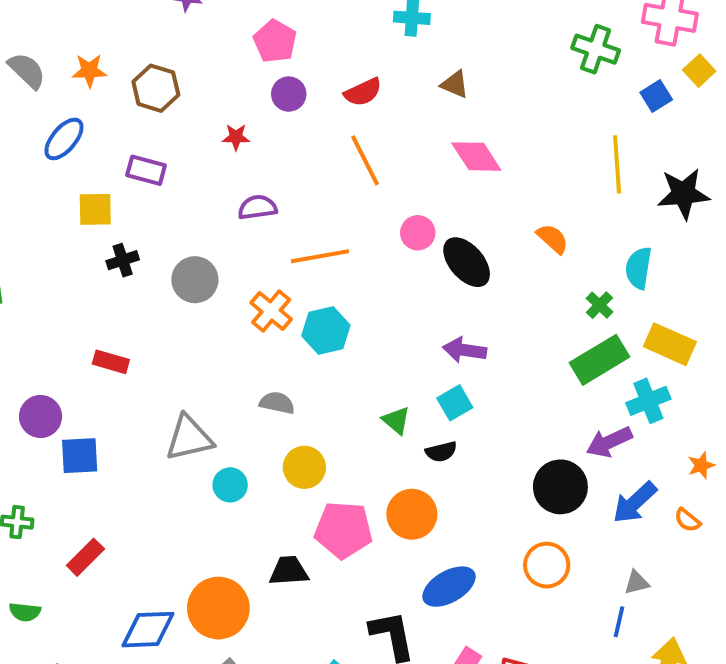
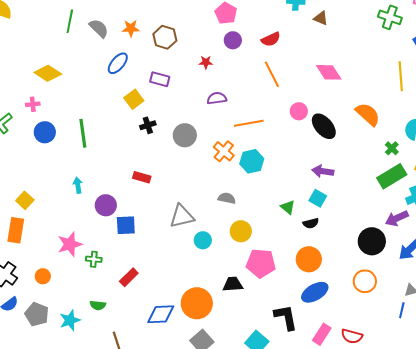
brown triangle: (455, 84) -> (321, 18), moved
yellow square: (95, 209) -> (134, 99), turned -36
orange semicircle: (553, 239) -> (368, 114), size x1.5
cyan square: (455, 403) -> (318, 198), turned -30
orange circle: (412, 514) -> (309, 259), moved

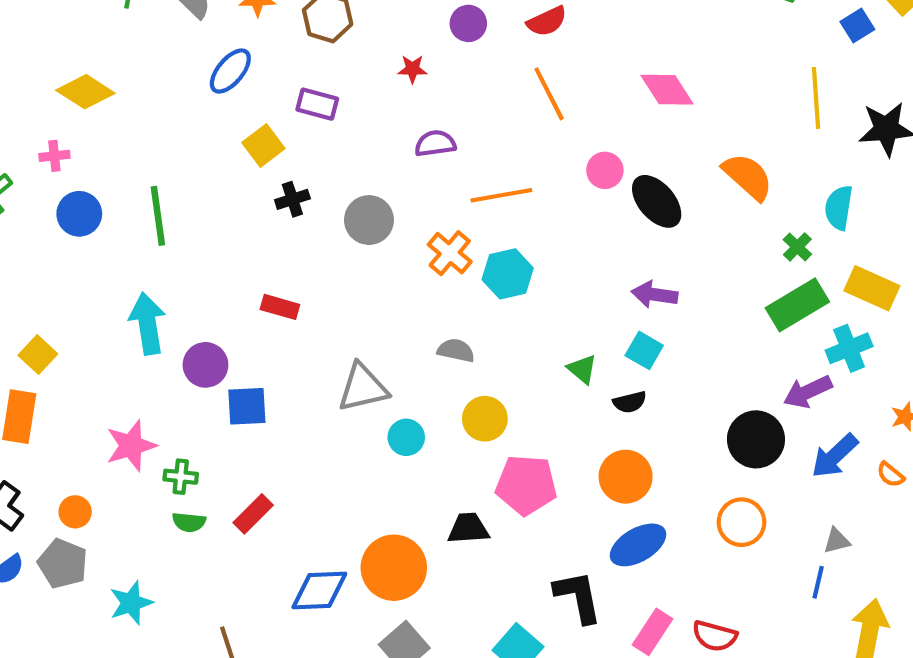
cyan arrow: (78, 185) -> (148, 323), size x1.8
green semicircle: (98, 305) -> (189, 522), moved
gray pentagon: (37, 314) -> (63, 564), moved

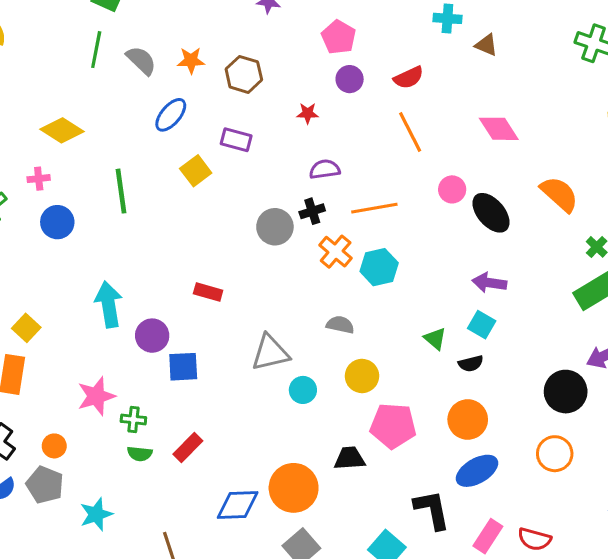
black cross: (292, 199) -> (312, 211), moved
green line: (158, 216) -> (121, 191), moved

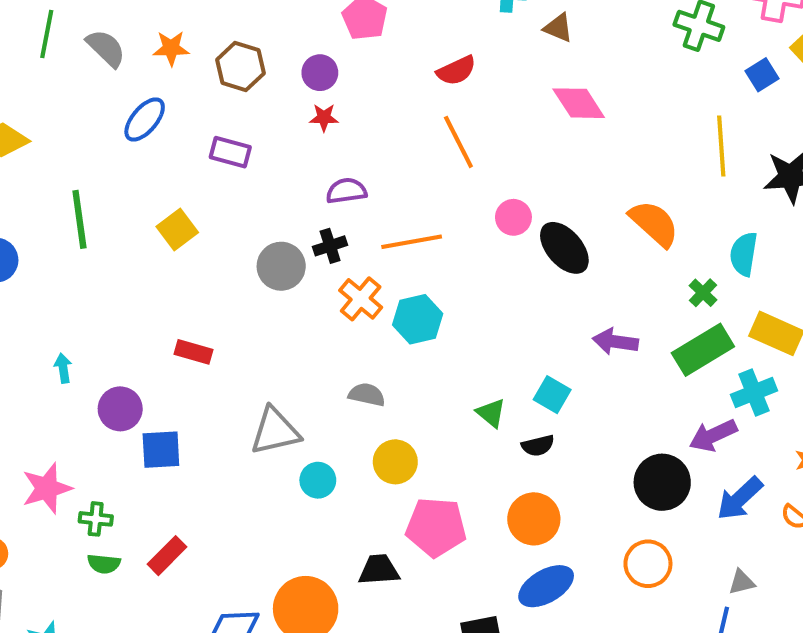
purple circle: (350, 79) -> (320, 73), moved
pink diamond: (499, 129) -> (579, 103), moved
yellow square: (196, 171) -> (177, 230), moved
purple arrow: (489, 283) -> (615, 342), moved
cyan arrow: (109, 304) -> (63, 368), size x0.5

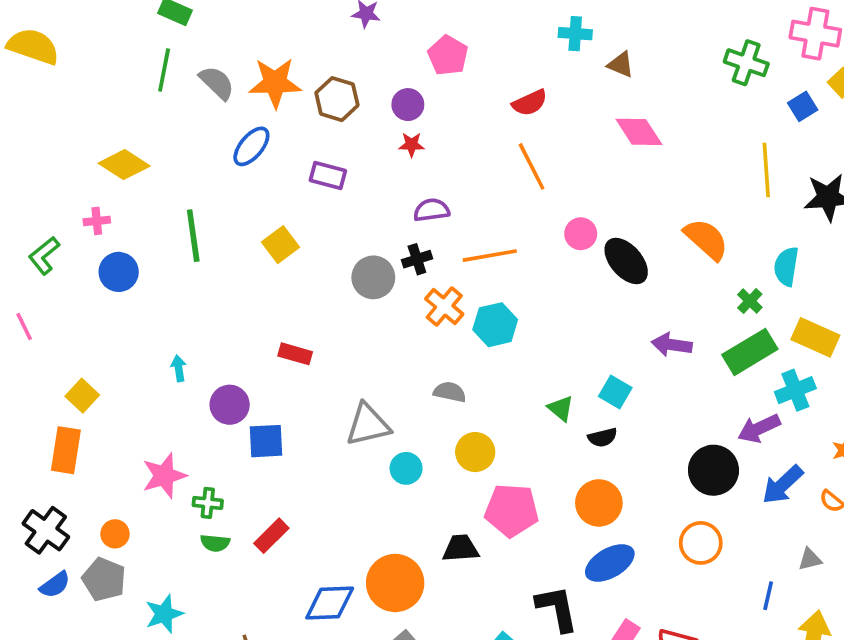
orange star: (171, 48) -> (275, 83), size x1.6
gray triangle: (742, 582) -> (810, 559), moved

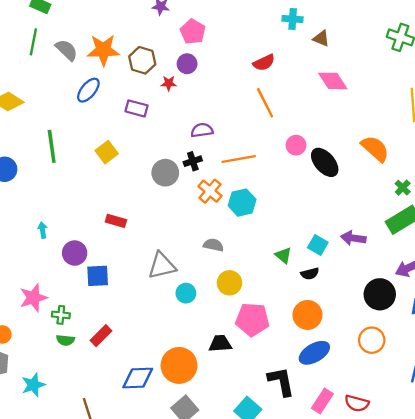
pink pentagon: (448, 55) -> (193, 32), moved
red star: (412, 145) -> (169, 83), moved
purple arrow: (672, 345) -> (353, 238), moved

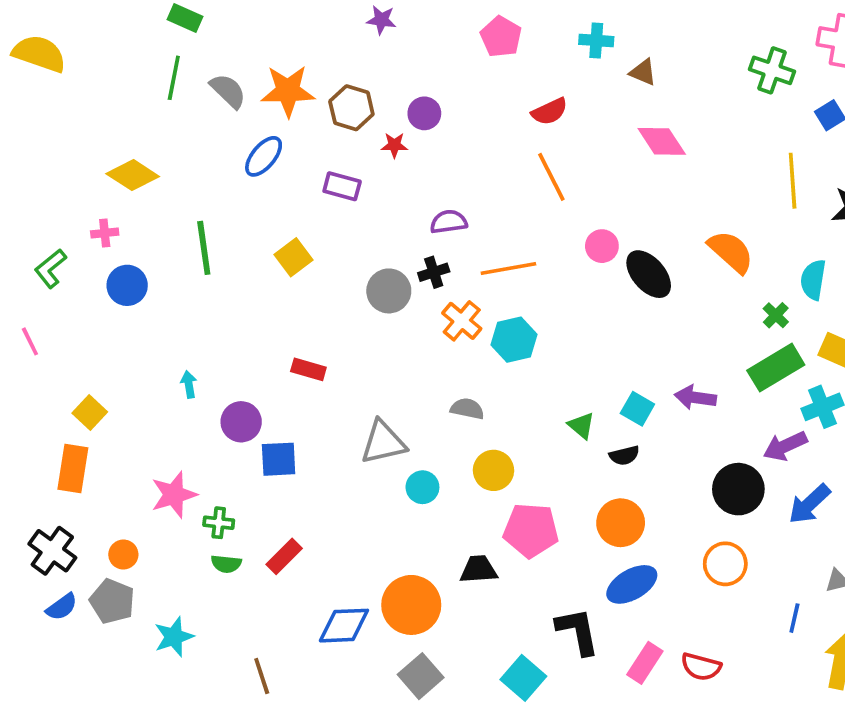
pink pentagon: (193, 32) -> (501, 37), moved

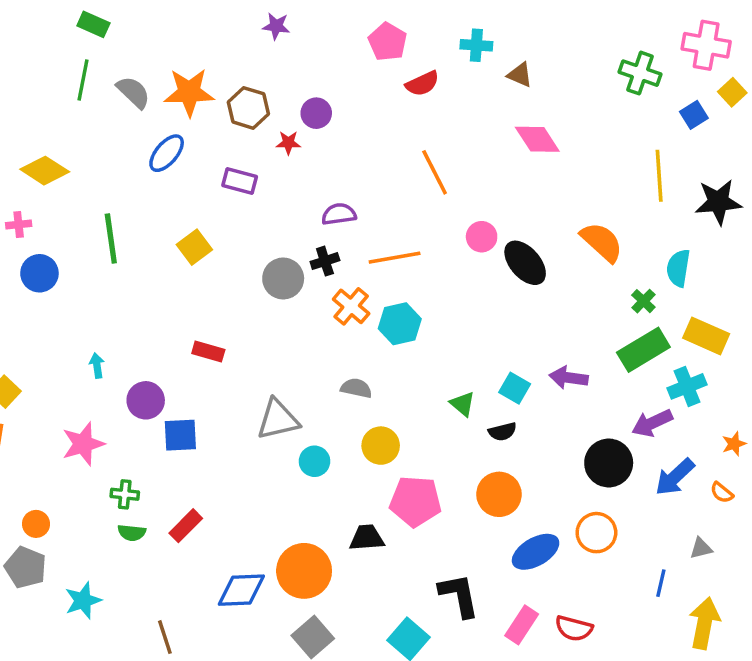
red semicircle: (550, 111) -> (422, 84), moved
pink star: (174, 495) -> (83, 444), moved
blue ellipse: (632, 584) -> (536, 552), moved

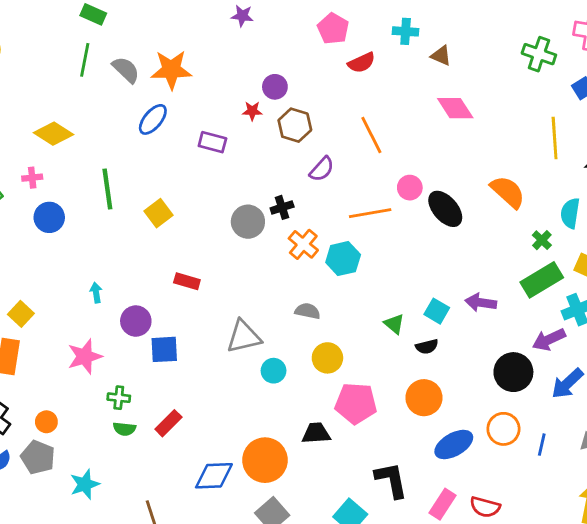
brown hexagon: (248, 108) -> (295, 125), moved
purple semicircle: (339, 214) -> (322, 169), moved, turned 140
yellow square: (194, 247) -> (159, 213), moved
orange line: (395, 258) -> (370, 213), moved
blue line: (661, 583) -> (542, 445), moved

